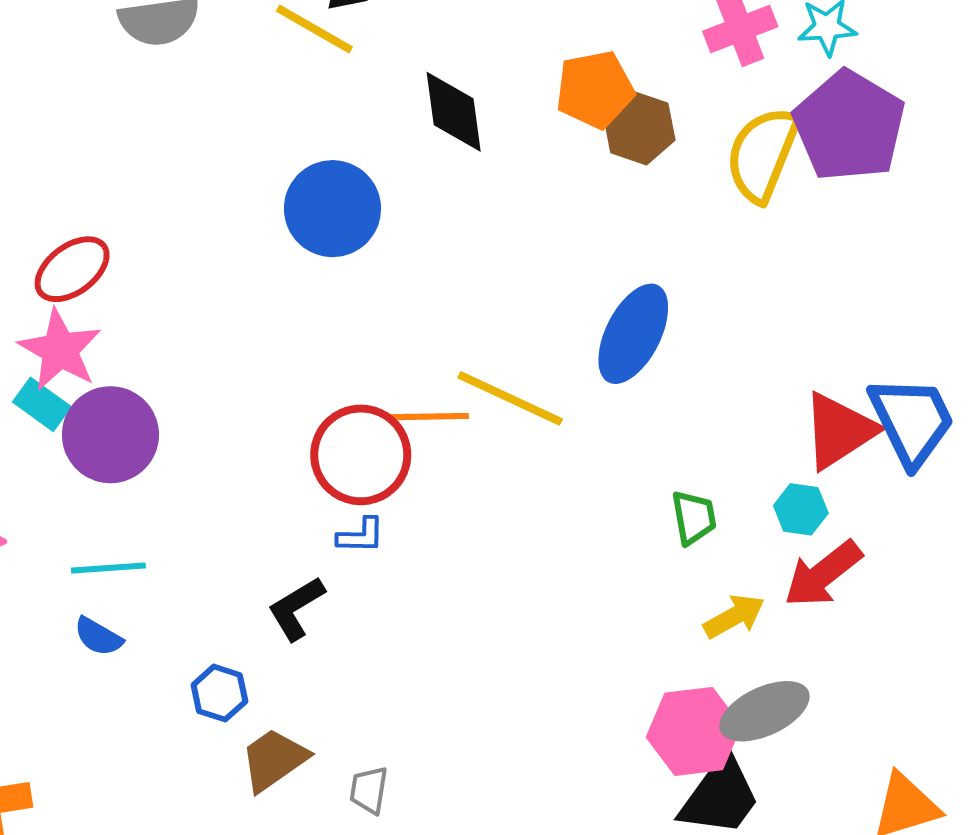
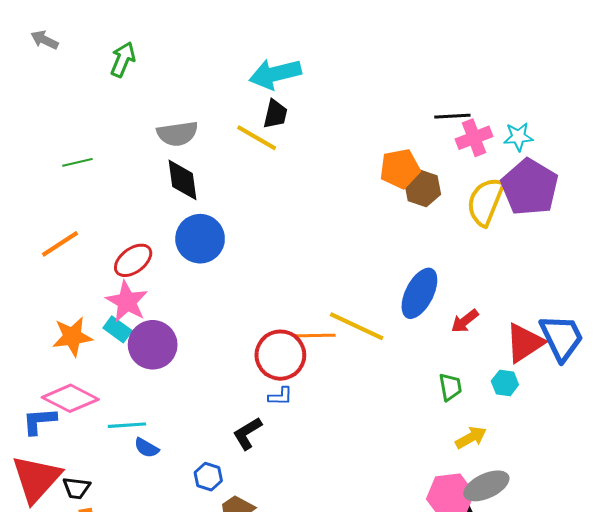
black diamond: (454, 112) -> (183, 180), moved
blue circle: (332, 209) -> (200, 239), moved
cyan line: (108, 568) -> (127, 425), moved
red arrow: (823, 574) -> (465, 321), moved, size x0.7

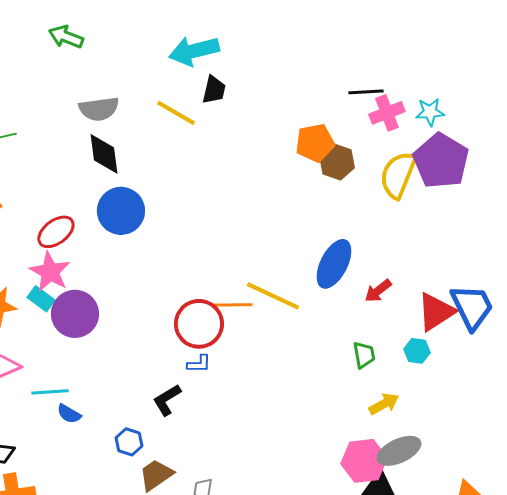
green arrow: (123, 59) -> (66, 37), moved, turned -92
black trapezoid: (275, 114) -> (214, 90), moved

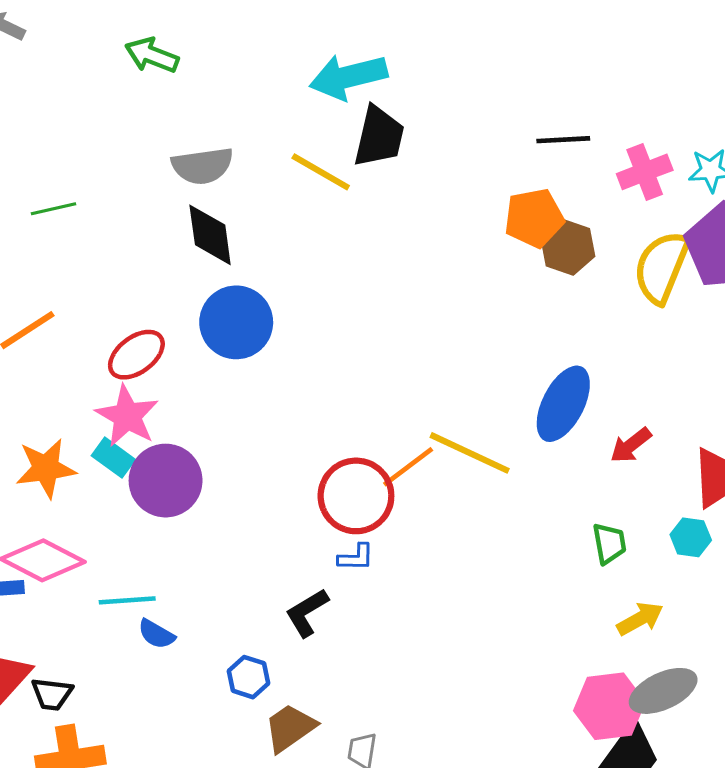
black trapezoid: (214, 90) -> (379, 137), size x1.4
black line: (366, 92) -> (563, 140), moved
orange line: (233, 305) -> (408, 467), turned -36

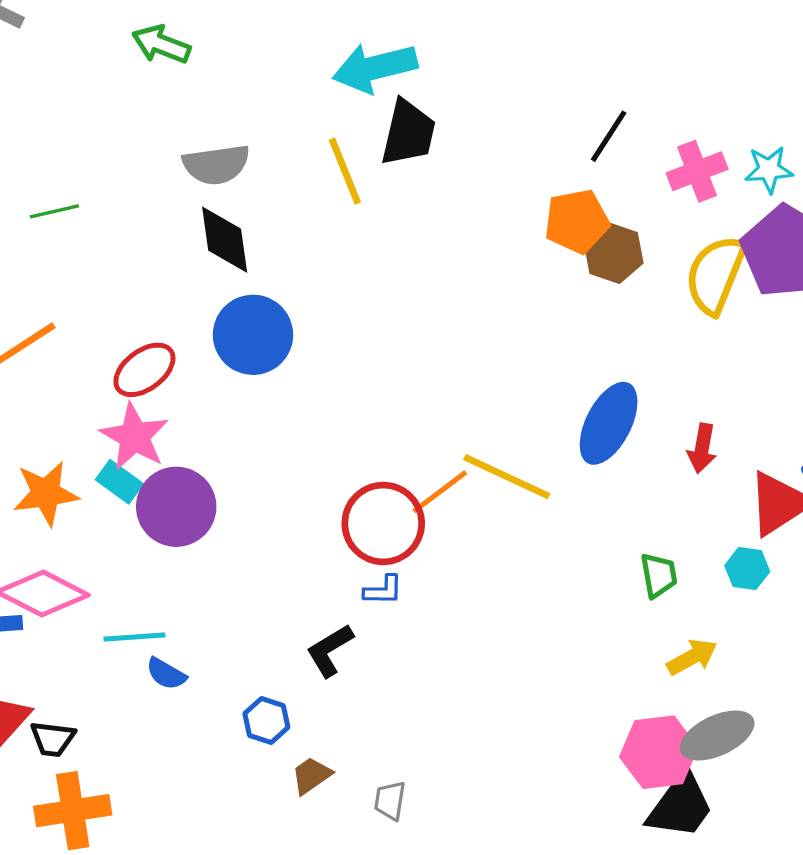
black line: (563, 140) -> (609, 136), turned -54
yellow line: (321, 172) -> (345, 171), turned 38
red arrow: (631, 445) -> (702, 448), moved, turned -42
brown trapezoid: (290, 728) -> (311, 776), size x0.7

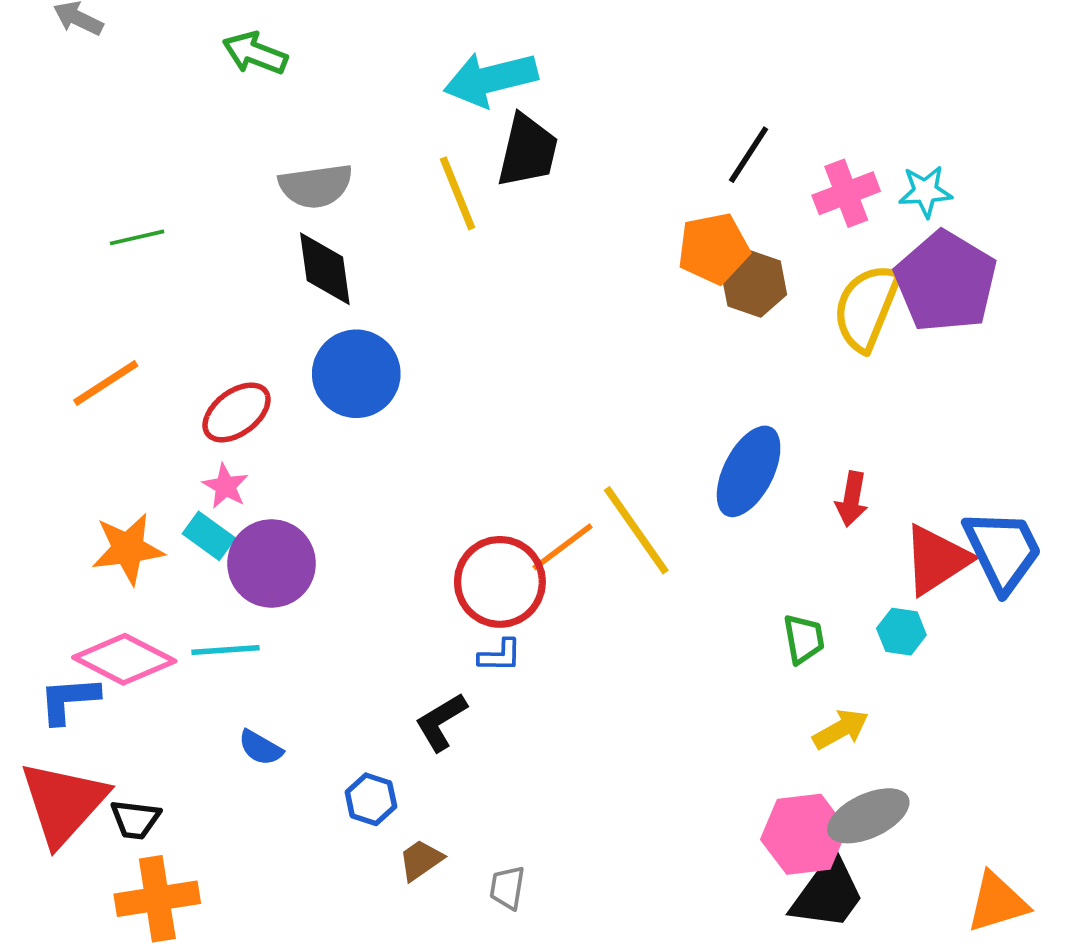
pink star: (134, 437) -> (225, 486), size x0.6
yellow line: (507, 477) -> (636, 530), turned 30
cyan line: (134, 637) -> (225, 650), moved

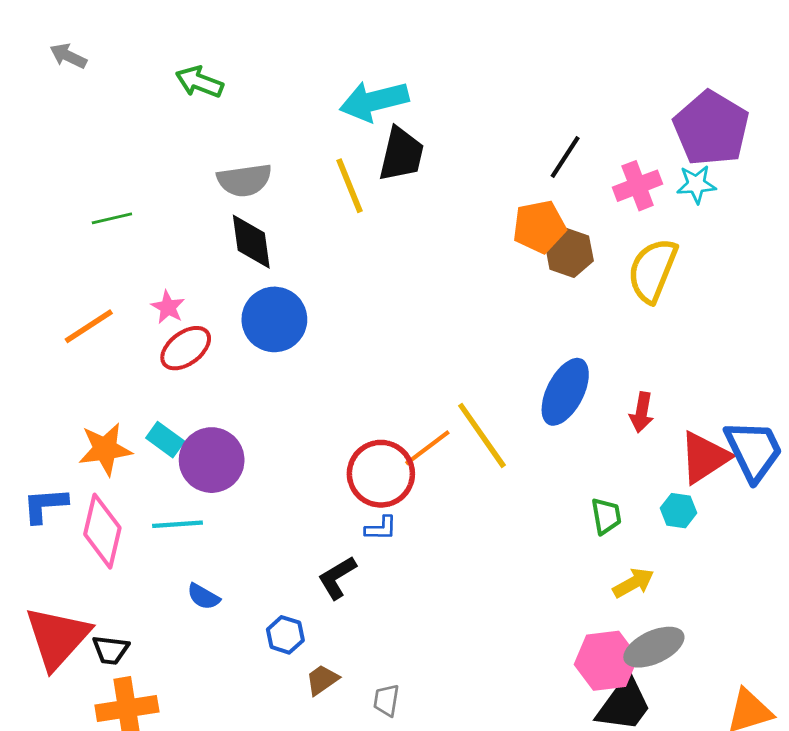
purple pentagon: (946, 282) -> (711, 128), moved
pink star: (225, 486) -> (168, 307), moved
pink diamond: (124, 659) -> (102, 531), turned 76
blue L-shape: (69, 700) -> (45, 505), moved

